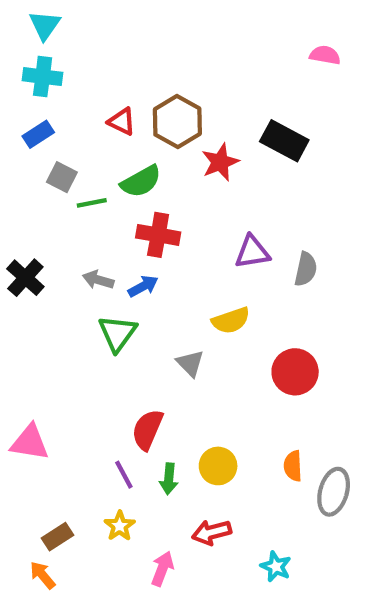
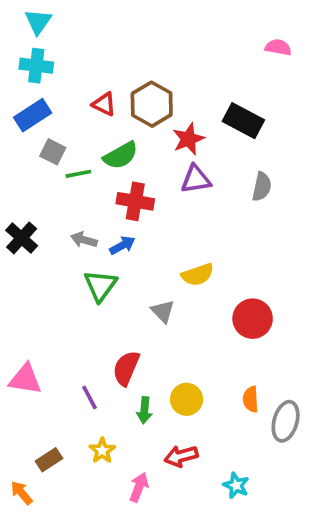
blue rectangle: (38, 134) -> (33, 115), size x1.4
purple triangle: (252, 252) -> (196, 179), moved
gray semicircle: (306, 269) -> (262, 187), moved
purple line: (124, 475) -> (89, 397), moved
orange arrow: (43, 575) -> (22, 493), moved

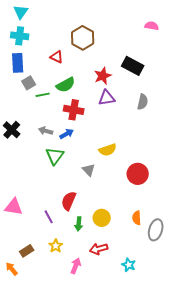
brown hexagon: (152, 104) -> (83, 38), moved
blue rectangle: (33, 115) -> (18, 63), turned -60
gray square: (53, 152) -> (29, 83), turned 32

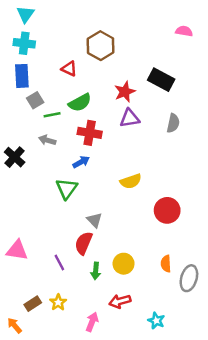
gray arrow: (46, 131) -> (47, 140), moved
gray triangle: (89, 170) -> (94, 220), moved
yellow star: (56, 246) -> (58, 302), moved

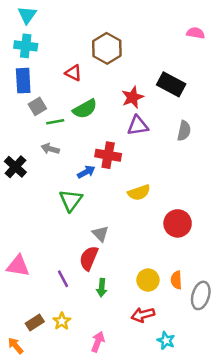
red cross: (90, 133) -> (108, 155), moved
yellow circle: (124, 264) -> (148, 280), moved
red arrow: (120, 301) -> (143, 315), moved

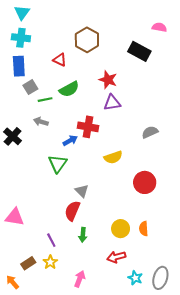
black rectangle: (171, 84) -> (139, 51), moved
red star: (133, 97) -> (108, 80), turned -30
gray semicircle: (184, 131) -> (150, 132), moved, turned -126
purple line: (63, 279) -> (51, 240), moved
gray ellipse: (201, 295) -> (160, 278), moved

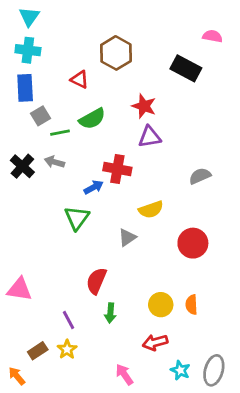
black cross: (13, 136) -> (22, 166), moved
gray triangle: (82, 191) -> (127, 238), moved, turned 40
pink arrow: (80, 279) -> (124, 375), moved, turned -56

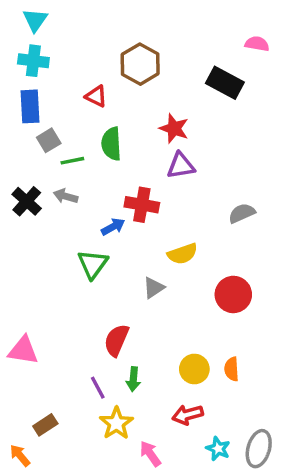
green semicircle: (92, 119) -> (111, 144), turned 116
purple line: (68, 320) -> (98, 388), moved
yellow star: (67, 349) -> (116, 423), moved, size x1.4

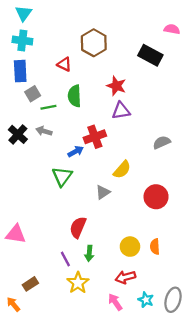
red cross: (142, 205) -> (95, 137), turned -30
yellow semicircle: (182, 254) -> (122, 170), turned -30
pink arrow: (150, 454) -> (115, 302), moved

